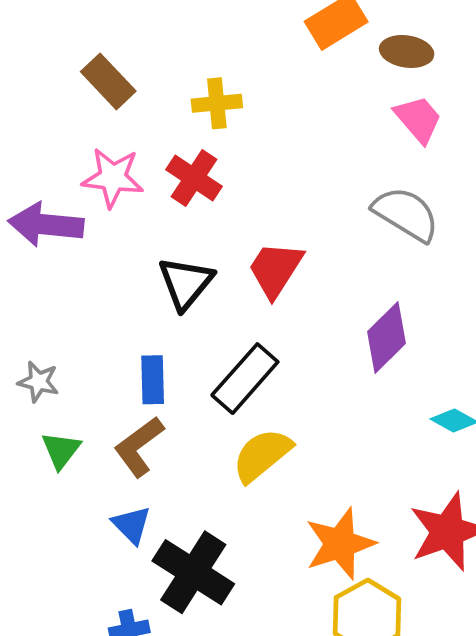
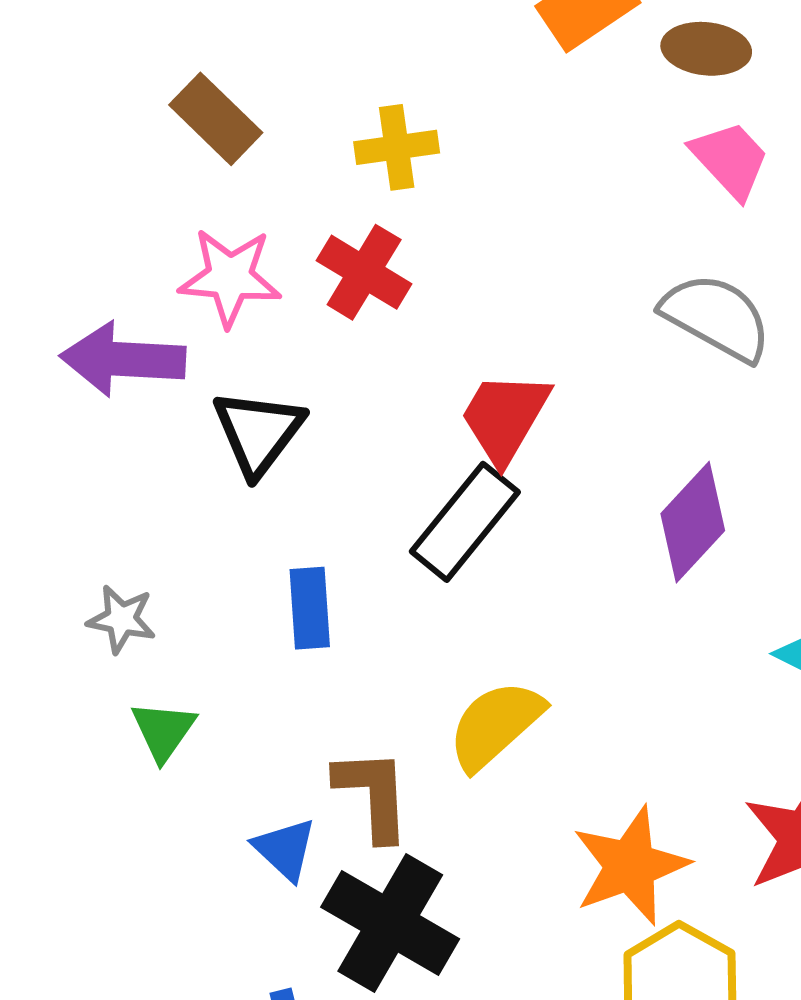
black triangle: (186, 283) -> (258, 432), moved
black rectangle: (245, 379) -> (465, 522), moved
brown L-shape: (139, 447) -> (373, 794), moved, turned 126

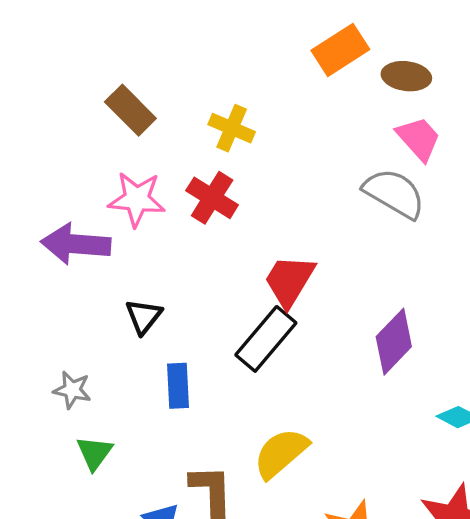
yellow cross: (397, 147) -> (232, 128), turned 30
gray semicircle: (716, 317) -> (394, 193), moved
black triangle: (258, 432) -> (144, 316), moved, size x0.7

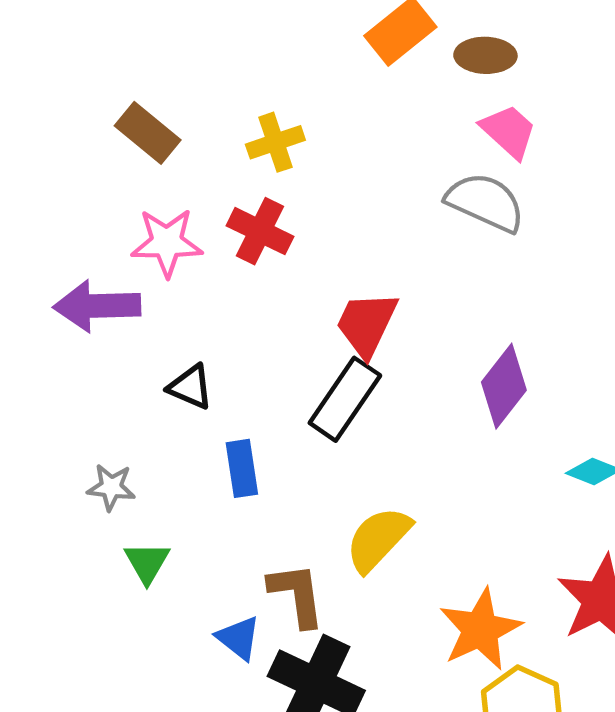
yellow cross: (232, 128) -> (275, 142), turned -36
black triangle: (144, 316) -> (190, 387), turned -39

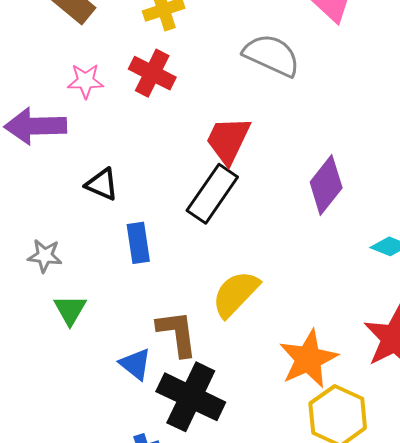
gray semicircle: (485, 202) -> (272, 55), moved
pink star: (167, 242) -> (85, 81), size x0.7

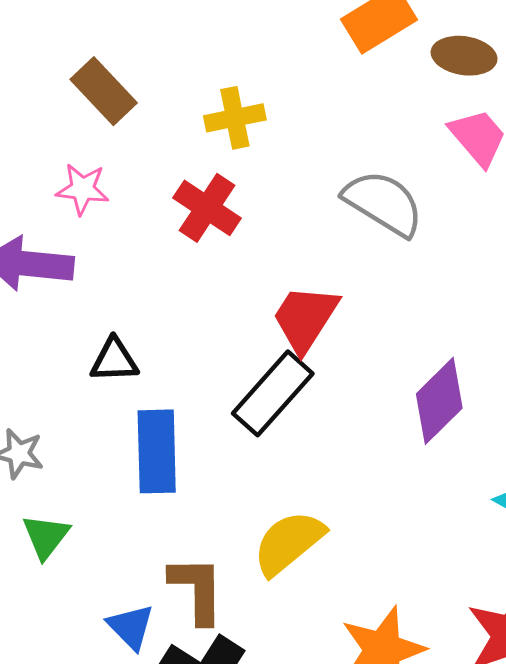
pink star: (85, 81) -> (83, 189), moved
black triangle: (102, 184) -> (114, 360), turned -33
blue rectangle: (138, 243) -> (157, 451), size x1.4

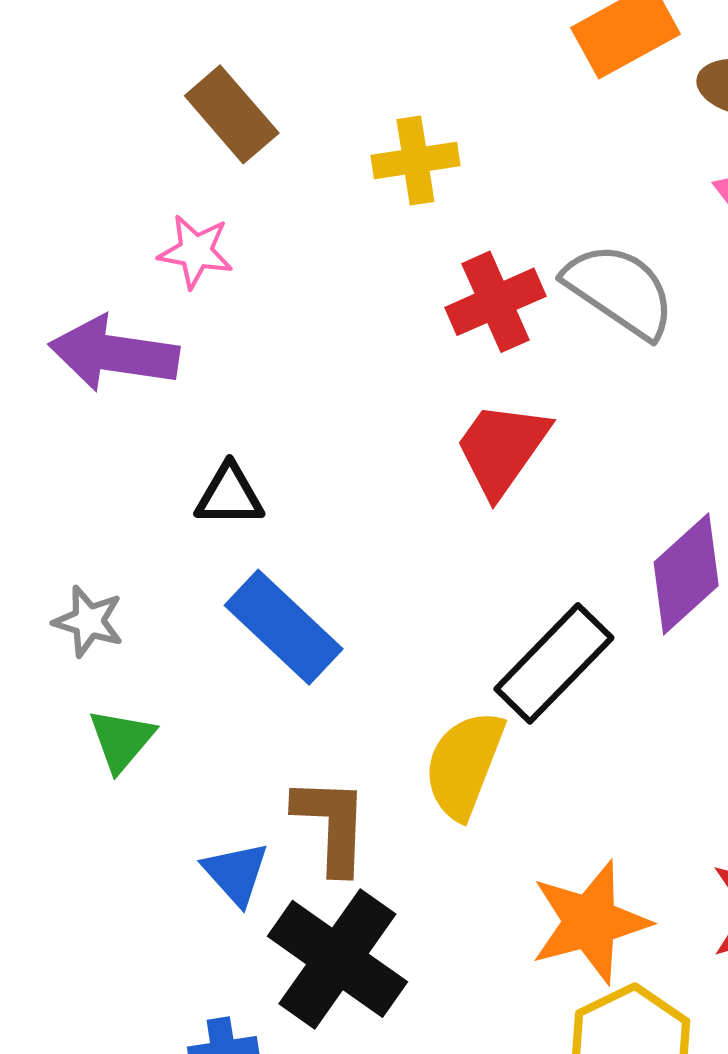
red cross: (207, 208) -> (495, 302), moved, turned 30
black rectangle: (273, 393) -> (554, 663), moved
blue rectangle: (157, 451) -> (284, 627), turned -48
yellow semicircle: (289, 543) -> (464, 765), turned -32

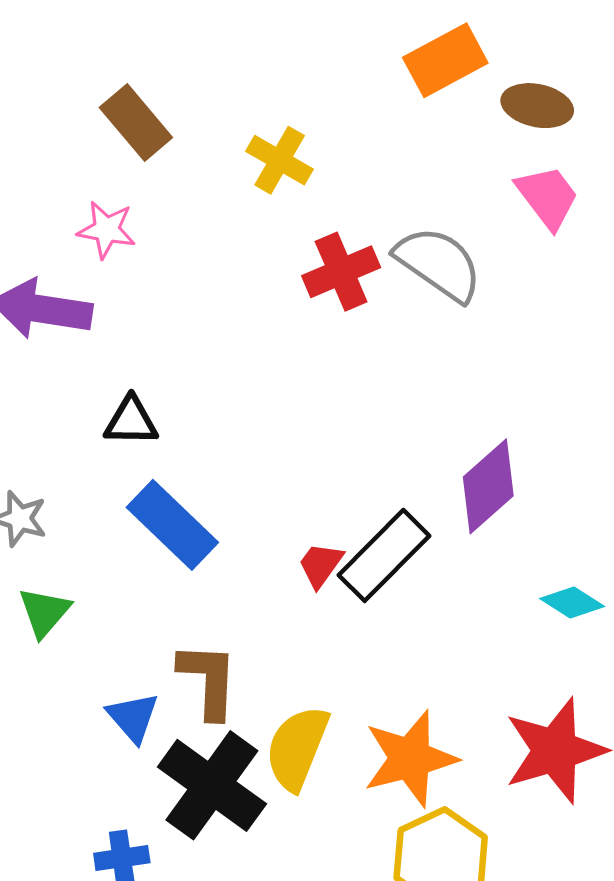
yellow cross: (415, 160) -> (280, 160), turned 38
red trapezoid: (502, 448) -> (321, 565), moved, size x0.6
yellow semicircle: (464, 765) -> (297, 748), moved

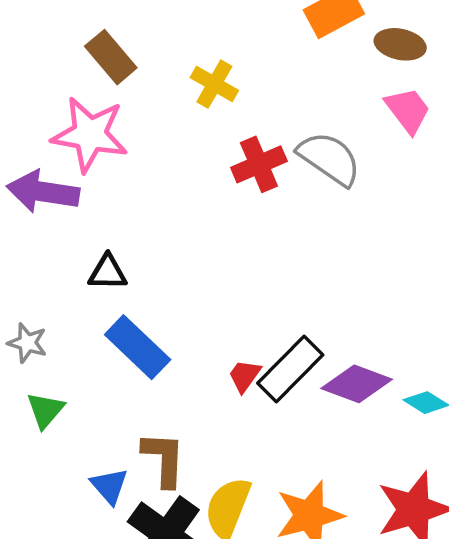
pink star: (107, 230) -> (90, 134), size x1.8
purple diamond: (488, 486) -> (357, 384), moved, turned 62

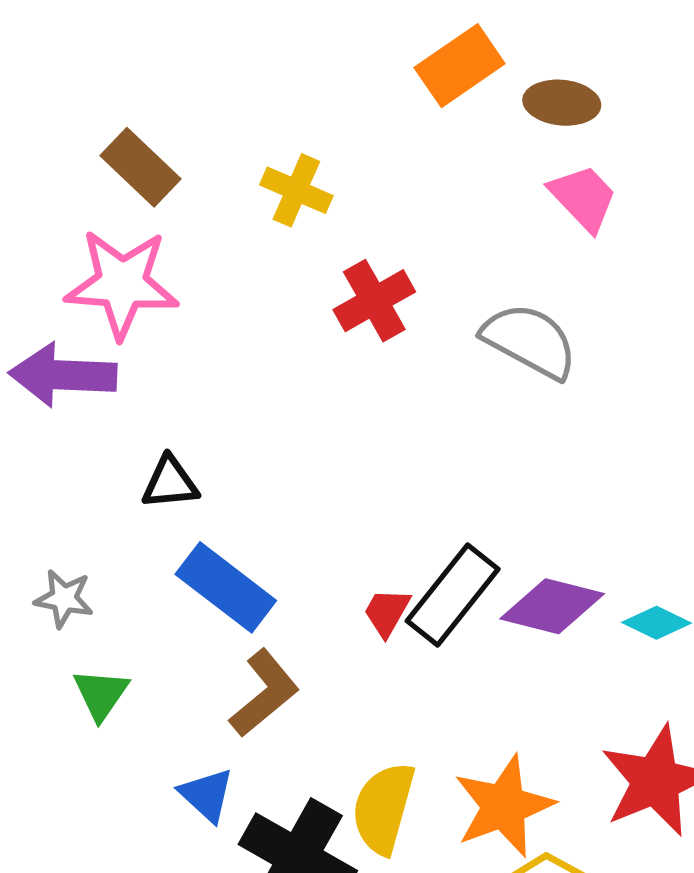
gray semicircle: (329, 159) -> (530, 341), moved
brown L-shape: (164, 459) -> (264, 693), moved, turned 54

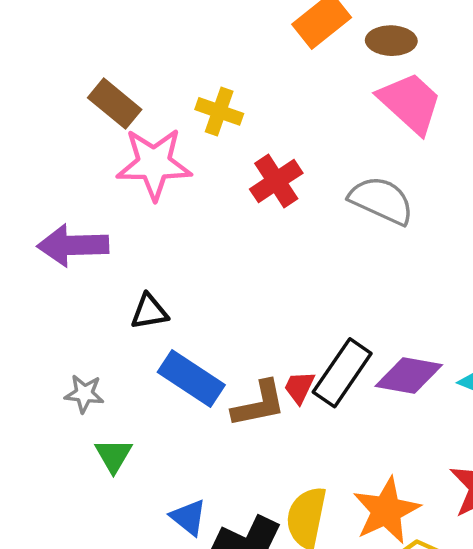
pink trapezoid: (583, 198) -> (410, 103), size x1.4
pink star: (122, 284) -> (154, 164), moved
brown L-shape: (264, 693) -> (259, 404), moved, turned 32

